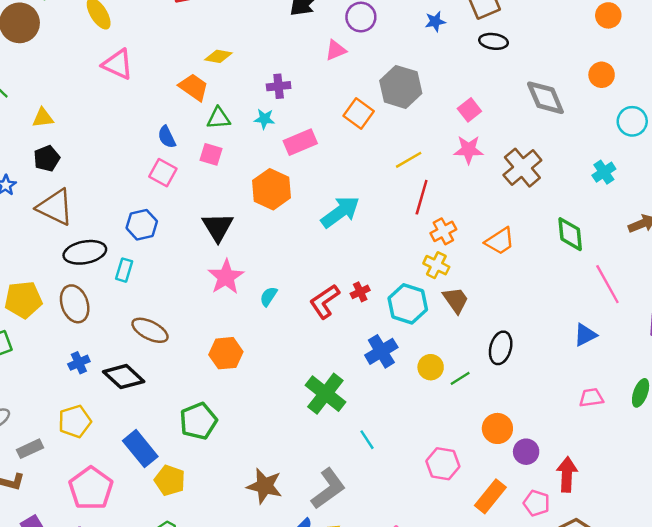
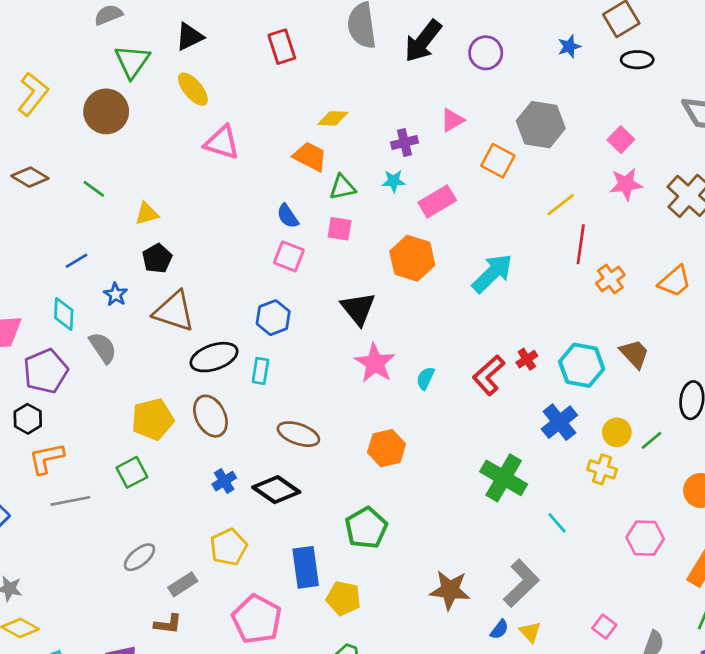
pink triangle: (336, 50) -> (452, 120), moved
yellow cross: (436, 265) -> (602, 469), moved
blue rectangle: (140, 449) -> (306, 567), turned 39

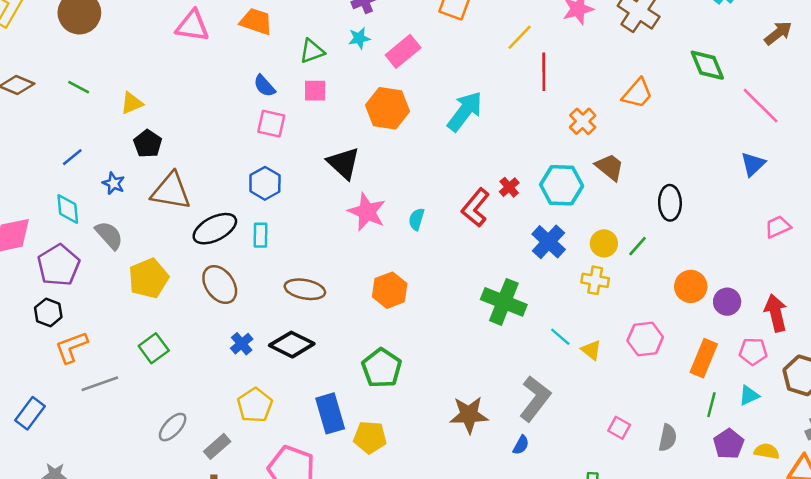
orange trapezoid: (310, 156) -> (256, 21), moved
orange cross: (610, 279) -> (583, 121), moved
yellow pentagon: (153, 419) -> (148, 278), moved
yellow triangle: (530, 632) -> (591, 350), moved

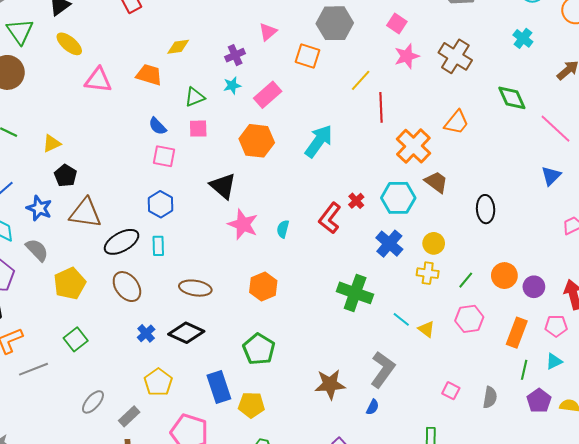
orange cross: (583, 121) -> (413, 146), size x1.6
blue star: (114, 183) -> (39, 208), size x1.4
green line: (638, 246) -> (466, 280), moved

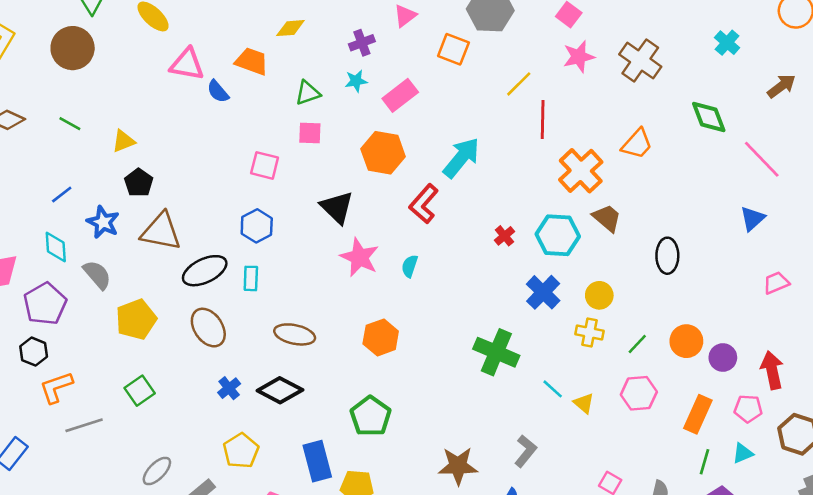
blue semicircle: (158, 126) -> (218, 91), moved
red L-shape: (330, 218) -> (424, 204), moved
gray L-shape: (383, 370) -> (526, 451), size x0.7

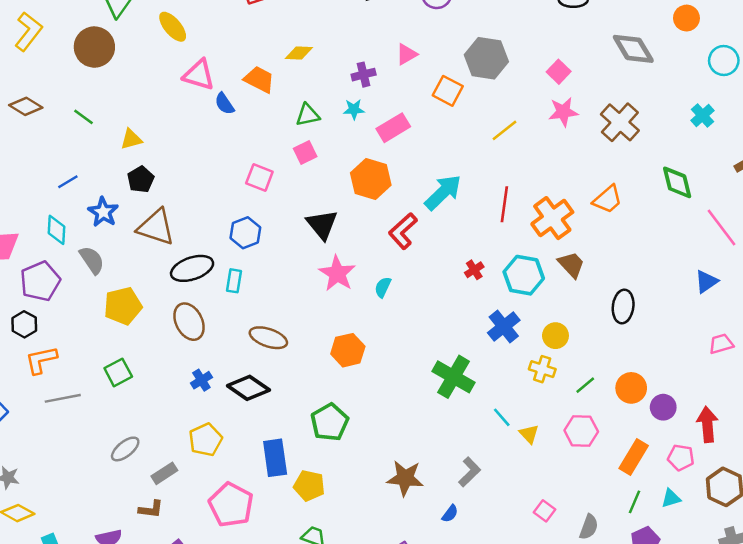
red line: (543, 120) -> (504, 204), moved
pink square: (310, 133) -> (305, 152), turned -35

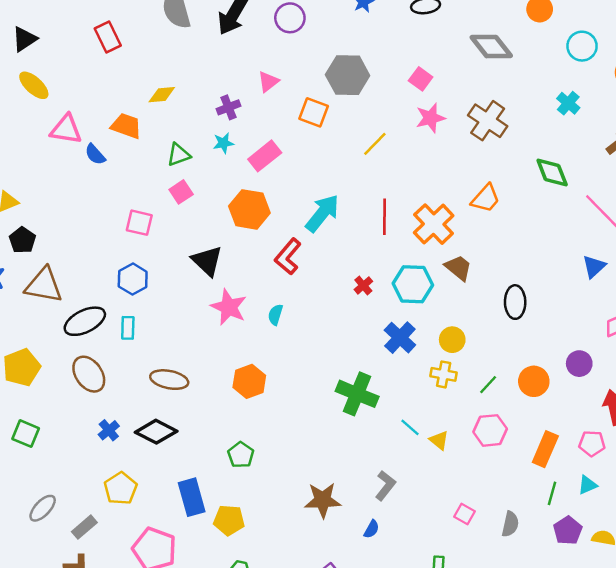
green square: (118, 372) -> (26, 434), turned -32
purple circle: (663, 407) -> (579, 364), moved
green pentagon: (330, 422) -> (241, 455), size x0.7

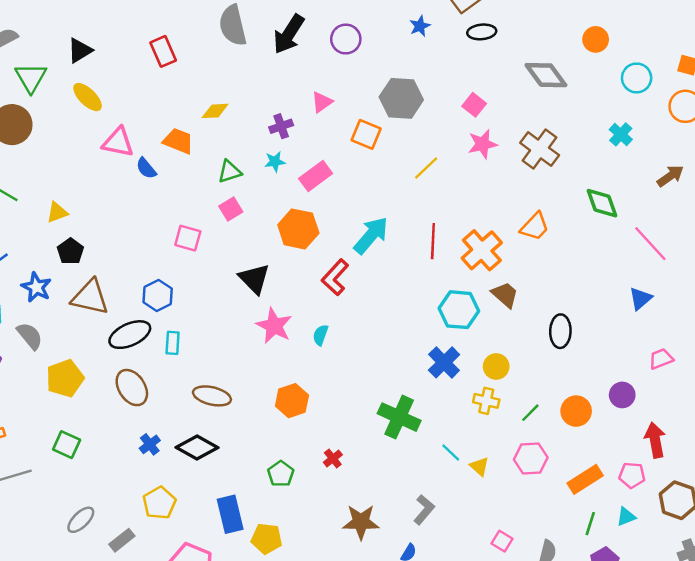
blue hexagon: (133, 279) -> (158, 295), moved
red cross: (363, 285) -> (333, 459), moved
orange rectangle: (545, 449) -> (585, 479), turned 32

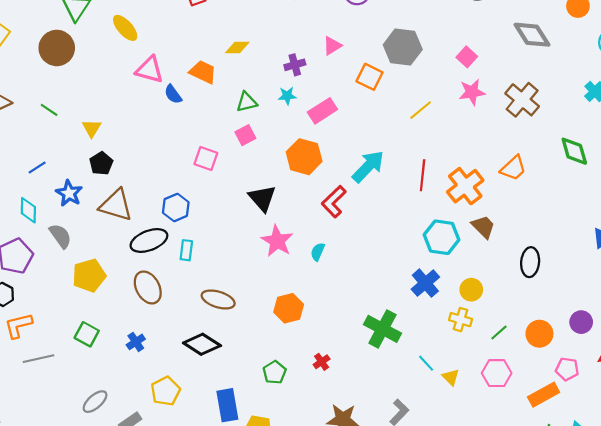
yellow triangle: (57, 212) -> (92, 128), turned -42
blue cross: (150, 444) -> (136, 342), moved
pink pentagon: (632, 475) -> (567, 369), moved

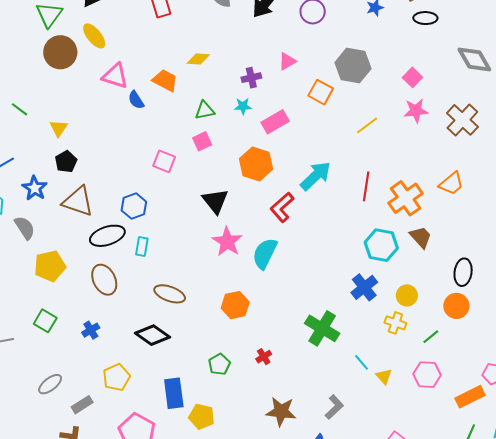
brown circle: (57, 48) -> (60, 52), moved
cyan semicircle: (318, 252) -> (265, 253), size x1.8
orange circle: (539, 334) -> (456, 306), moved

